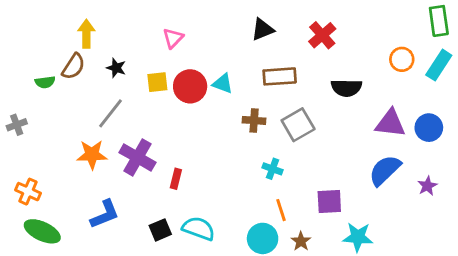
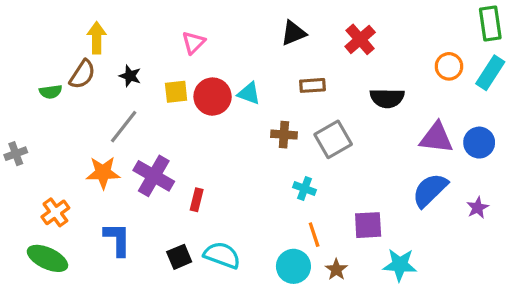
brown rectangle: (280, 76) -> (312, 85), size x0.7
gray cross: (17, 125) -> (16, 154), moved
orange cross: (28, 192) -> (55, 212), moved, turned 30
blue L-shape: (105, 214) -> (117, 239), turned -68

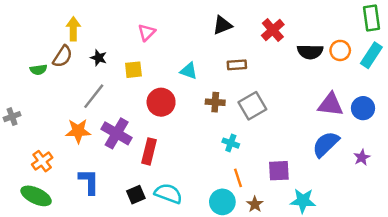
red circle: (213, 97) -> (161, 102), moved
black semicircle: (387, 98) -> (310, 52), moved
red rectangle: (197, 200) -> (149, 151), size x1.5

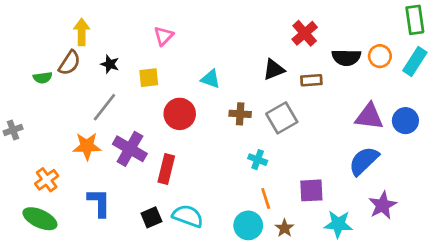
black triangle: (222, 25) -> (274, 70), moved
brown rectangle: (237, 65) -> (311, 80), moved
purple star: (362, 157) -> (383, 205), moved, size x1.5

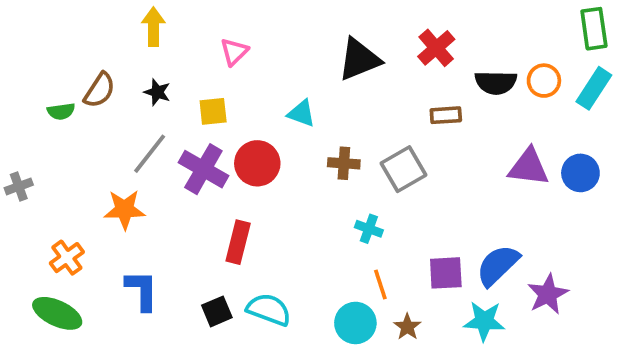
yellow arrow: (82, 32) -> (153, 27), moved
black triangle: (274, 70) -> (359, 59), moved, size x1.4
purple cross: (130, 149) -> (203, 169), moved
blue semicircle: (364, 161) -> (498, 265), moved

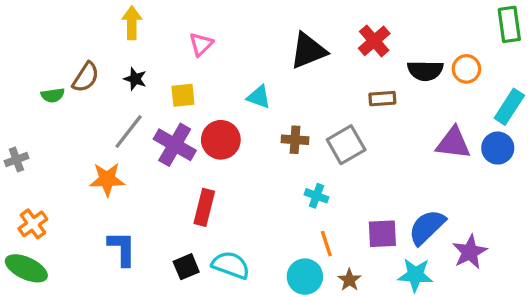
cyan rectangle: (594, 88) -> (509, 107), moved
orange cross: (67, 258) -> (33, 224), moved
green ellipse: (57, 313) -> (26, 268), moved

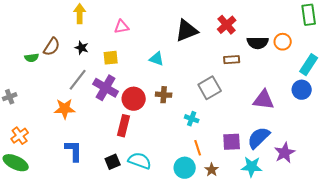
pink triangle: (201, 44) -> (122, 27), turned 35
red circle: (221, 140) -> (134, 99), moved
brown cross: (295, 140) -> (164, 95), moved
purple triangle: (453, 143) -> (264, 100), moved

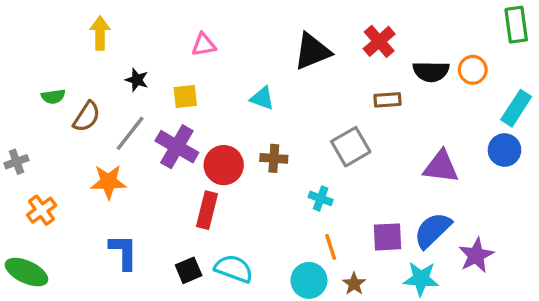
yellow arrow: (80, 14) -> (100, 33), moved
brown semicircle: (52, 47) -> (87, 117), moved
orange cross: (20, 136) -> (42, 210), moved

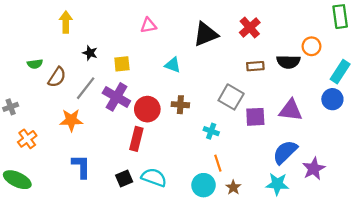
pink triangle: (204, 45) -> (148, 25), moved
black semicircle: (431, 71) -> (288, 62), moved
gray square: (351, 147) -> (231, 97), turned -30
purple square: (387, 237) -> (255, 117), moved

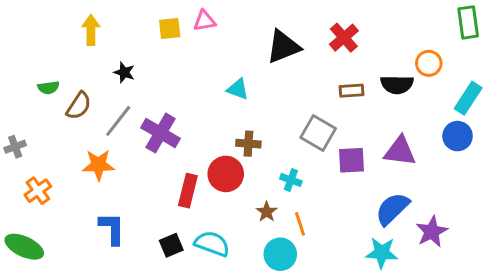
pink triangle: (148, 25) -> (205, 21), moved
yellow square: (122, 64) -> (170, 28), moved
red circle: (147, 109) -> (226, 174), moved
brown star: (233, 187) -> (267, 212), moved

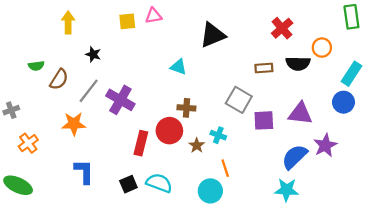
red cross: (344, 38) -> (282, 28), moved
brown star: (267, 212) -> (197, 145), moved
purple star: (432, 232) -> (325, 145), moved

